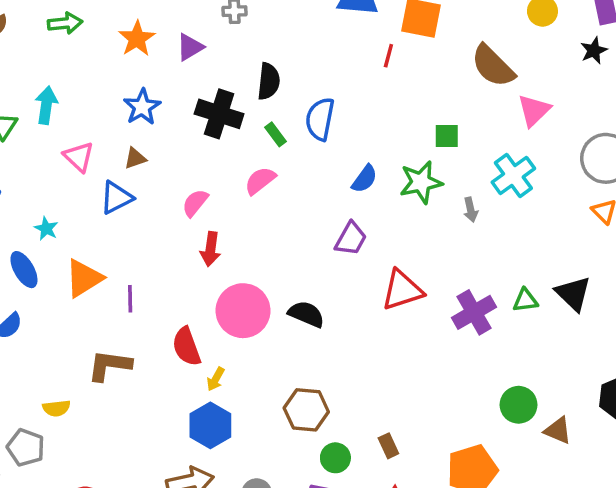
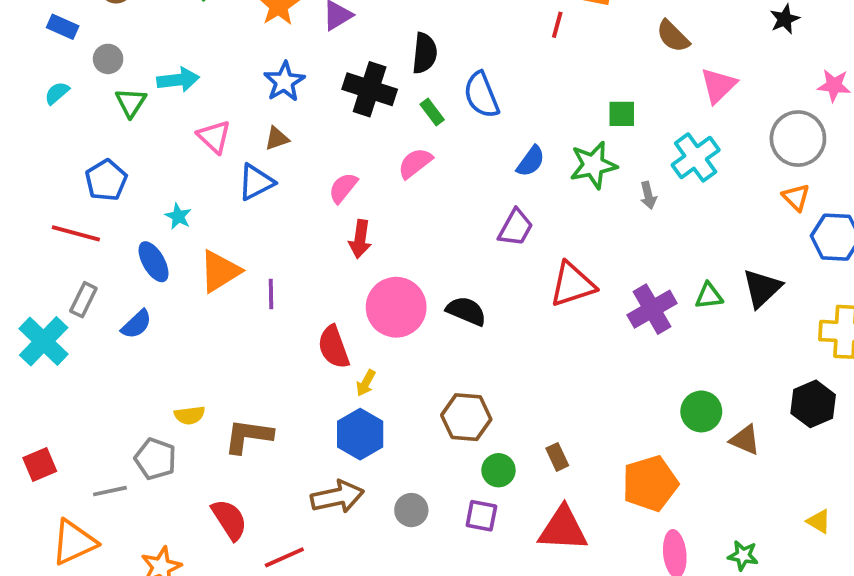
brown semicircle: (493, 66) -> (673, 36), size x0.7
cyan arrow: (46, 105) -> (178, 80), turned 75
blue semicircle: (320, 119) -> (481, 95), turned -33
black triangle: (573, 294) -> (762, 288), turned 33
brown L-shape: (110, 365) -> (248, 436), moved

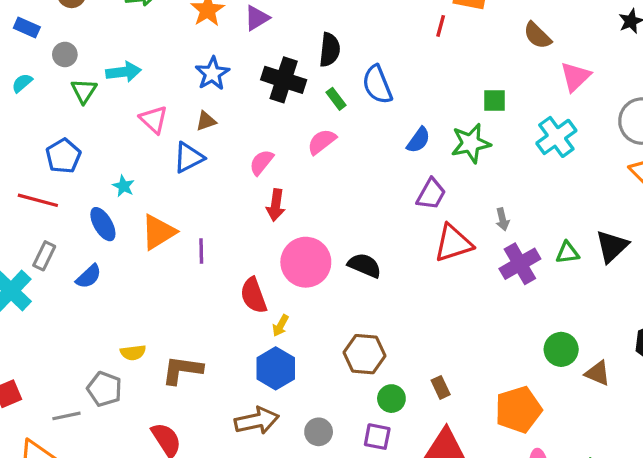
gray arrow: (648, 195) -> (502, 219), moved
purple trapezoid: (516, 228) -> (431, 194), moved

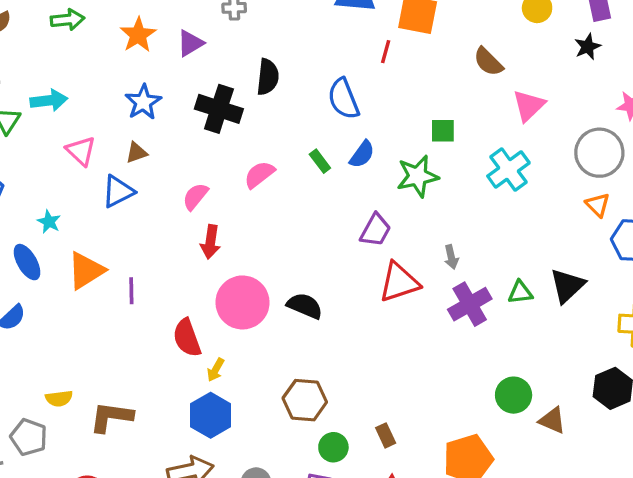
blue semicircle: (377, 85) -> (344, 99), moved
green rectangle: (336, 99) -> (320, 161), moved
blue semicircle: (418, 140) -> (362, 154), moved

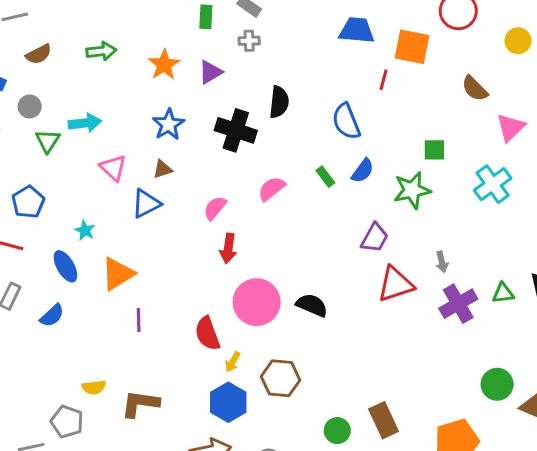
purple line: (131, 291) -> (139, 320), moved
brown hexagon: (305, 400) -> (281, 378), moved
brown rectangle: (386, 435) -> (384, 420), size x1.6

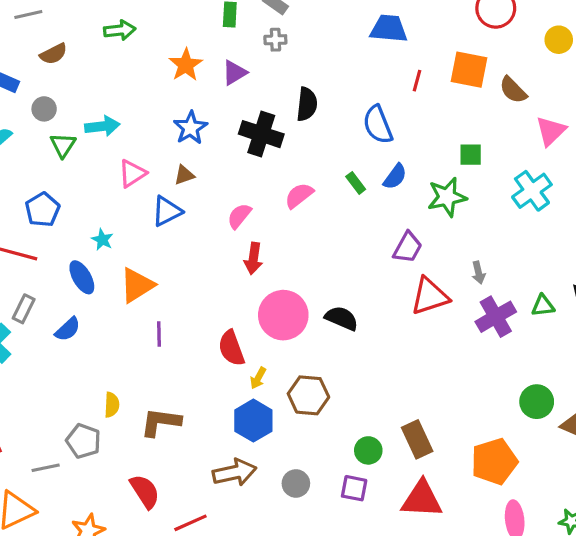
orange square: (412, 47) -> (469, 70), moved
green arrow: (101, 51) -> (120, 30), moved
pink triangle: (113, 168) -> (132, 173), turned 44
yellow semicircle: (94, 387) -> (112, 405), turned -80

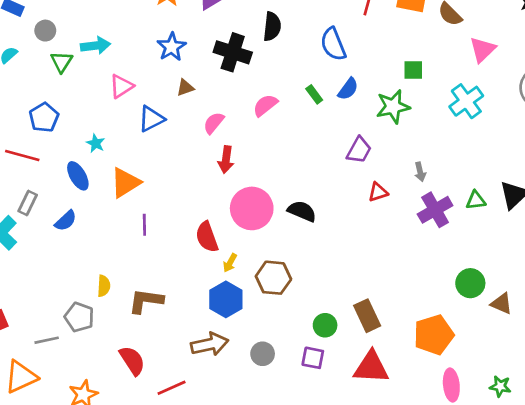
brown triangle: (184, 175) -> (185, 88), moved
red triangle: (430, 296) -> (378, 192), size x0.6

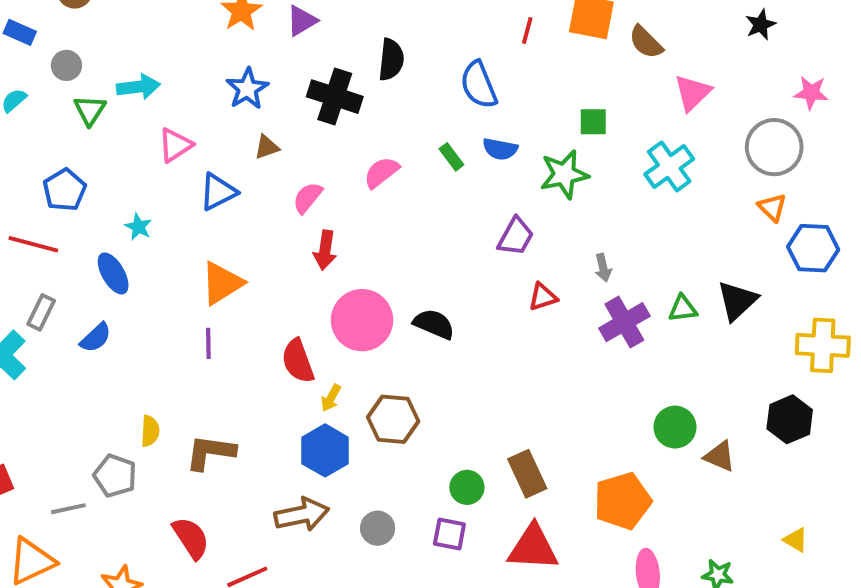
blue semicircle: (348, 89) -> (500, 149), turned 65
orange triangle: (125, 183) -> (222, 283), moved

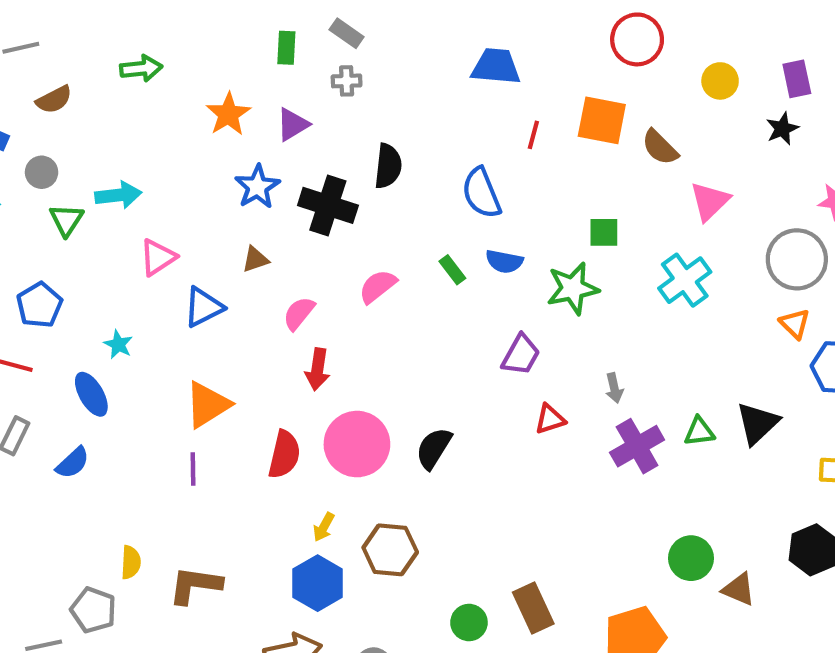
blue star: (247, 89) -> (257, 187), moved
black semicircle: (434, 324) -> (434, 448), turned -81
red semicircle: (298, 361) -> (284, 454), moved, turned -147

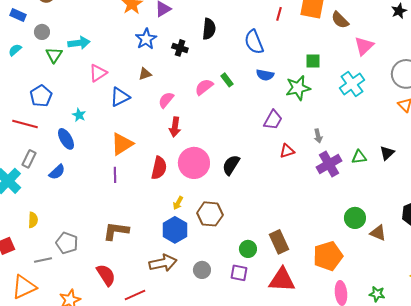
black cross: (328, 205) -> (180, 48), size x0.6
green rectangle: (452, 270) -> (227, 80), moved
black triangle: (757, 423) -> (387, 153), size x0.7
yellow semicircle: (131, 562) -> (33, 220), moved

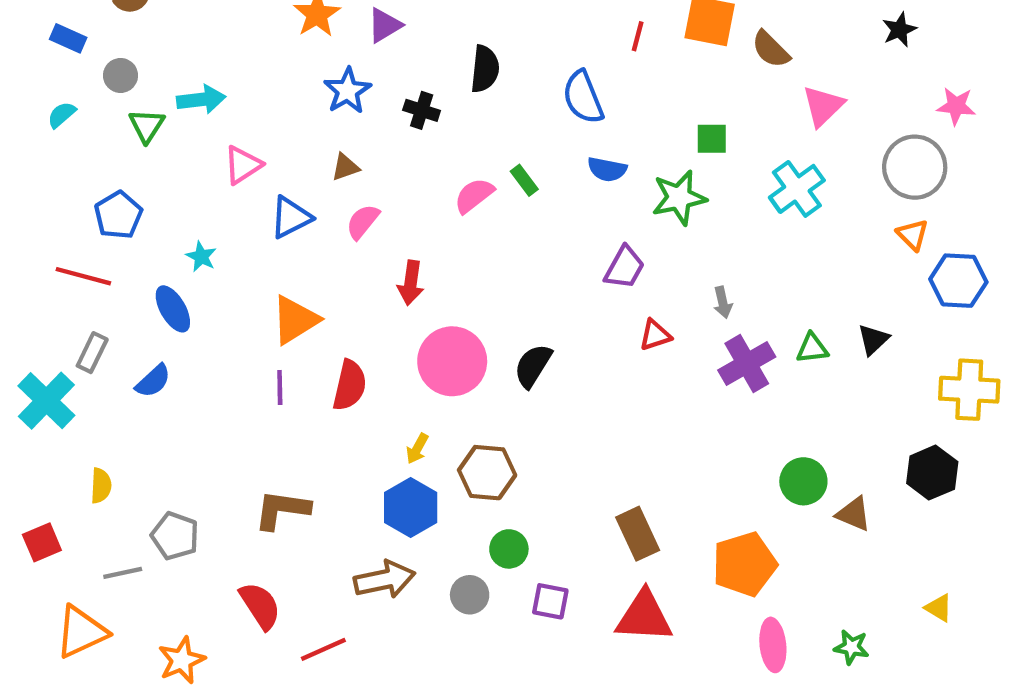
pink semicircle: (166, 100) -> (363, 222), moved
red semicircle: (159, 168) -> (350, 385), moved
green circle: (248, 249) -> (509, 549), moved

